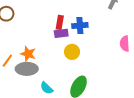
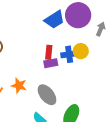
yellow circle: (72, 52) -> (81, 51), moved
gray ellipse: (27, 69) -> (47, 95), moved, turned 55

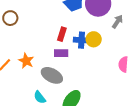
purple rectangle: (51, 63) -> (61, 53), moved
gray ellipse: (47, 95) -> (52, 75), turned -35

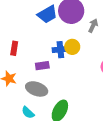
red rectangle: (62, 34) -> (14, 48), moved

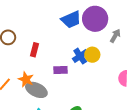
blue cross: (60, 50) -> (80, 56), turned -35
gray ellipse: (37, 89) -> (36, 90), moved

